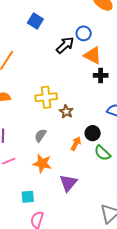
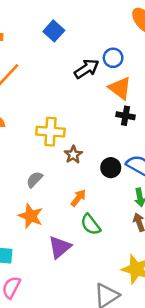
black circle: (93, 133) -> (111, 168), moved
green semicircle: (102, 153) -> (91, 225), moved

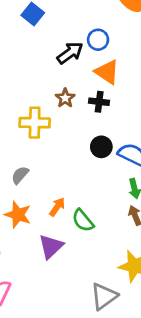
black cross: (126, 116) -> (99, 102), moved
brown star: (73, 155) -> (65, 98), moved
black circle: (111, 168) -> (101, 147), moved
orange arrow: (78, 198) -> (57, 207), moved

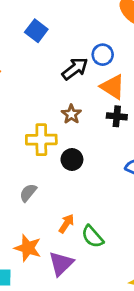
black cross: (99, 102) -> (117, 116), moved
black circle: (101, 147) -> (72, 160), moved
orange star: (18, 215) -> (28, 248), moved

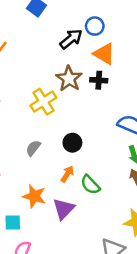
brown star: (71, 114) -> (69, 79), size x1.5
black cross: (117, 116) -> (99, 80), moved
yellow cross: (41, 140) -> (43, 102), turned -30
black circle: (72, 160) -> (72, 143), moved

